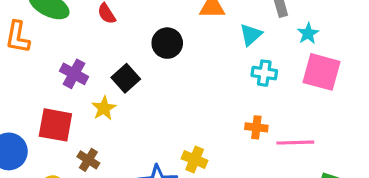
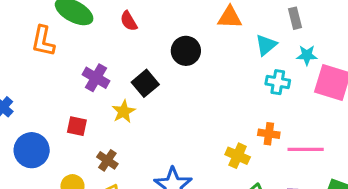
cyan star: (308, 33) -> (307, 55), moved, turned 30
red square: (55, 125) -> (77, 126), size x0.6
yellow cross: (195, 160) -> (238, 156), moved

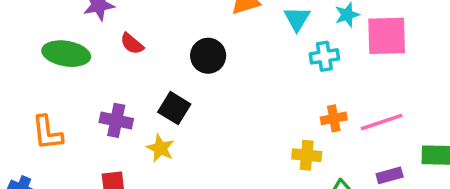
orange L-shape: (43, 41) -> (47, 133), moved

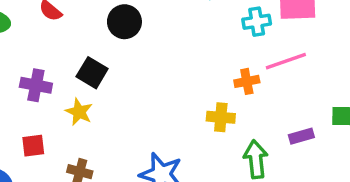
cyan cross: (324, 56) -> (257, 22), moved
pink line: (382, 122) -> (286, 61), moved

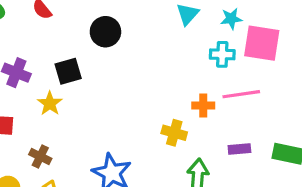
black square: (92, 73) -> (68, 71), turned 32
purple rectangle: (301, 136) -> (239, 149), moved

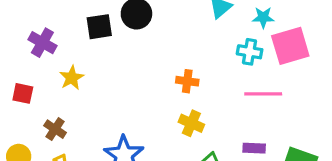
pink square: (262, 43) -> (290, 46), turned -33
black square: (68, 71) -> (99, 27), moved
orange cross: (203, 105) -> (187, 81), moved

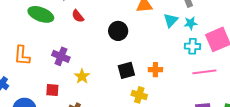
cyan star: (263, 17) -> (191, 23), moved
black square: (99, 27) -> (126, 70), moved
yellow cross: (191, 123) -> (139, 95), moved

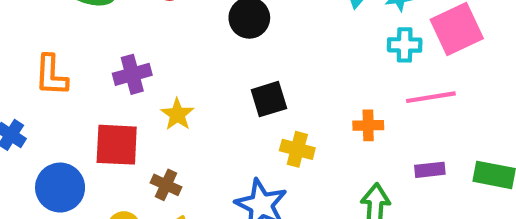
purple cross: (61, 56) -> (132, 74), turned -36
orange cross: (155, 70) -> (368, 125), moved
red square: (52, 90) -> (117, 145), size x1.6

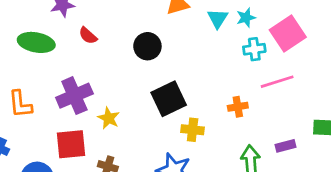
purple cross: (132, 74) -> (74, 96), size x1.4
black square: (269, 99) -> (169, 99), size x1.4
purple rectangle: (430, 170) -> (286, 146), moved

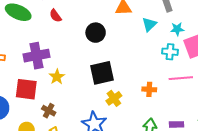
cyan star: (246, 18) -> (177, 29), moved
yellow cross: (193, 130) -> (114, 98), turned 35

